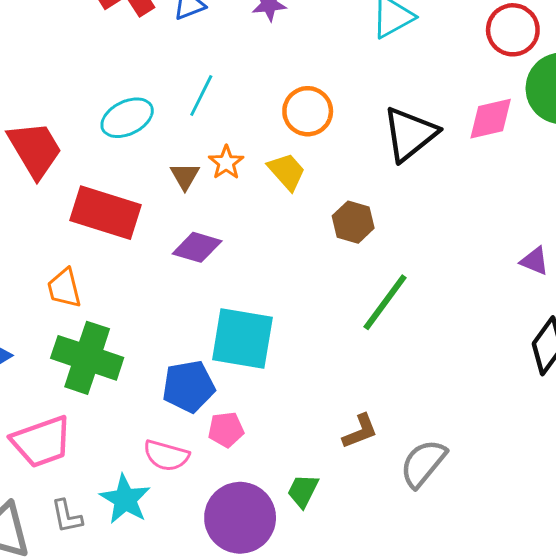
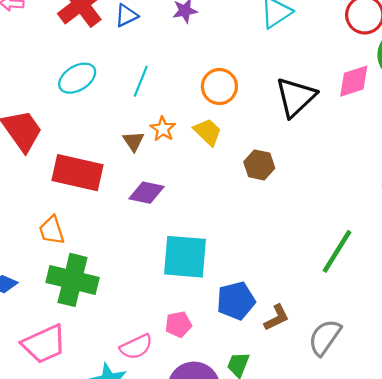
cyan ellipse: (127, 118) -> (77, 78), moved
green line: (385, 302) -> (337, 251), moved
blue pentagon: (189, 386) -> (236, 301), moved
pink semicircle: (166, 456) -> (136, 347), turned -36

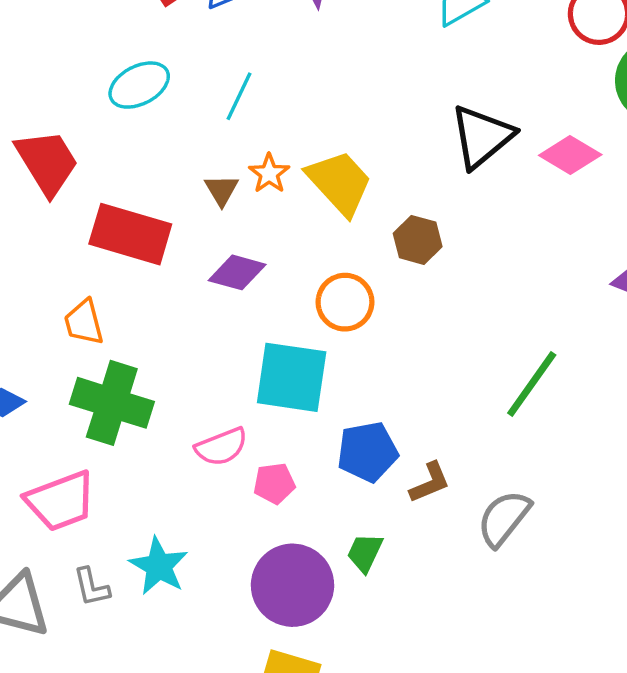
pink diamond: (354, 81) -> (570, 155), moved, turned 45
orange circle: (219, 87) -> (345, 302), moved
yellow trapezoid: (208, 132) -> (340, 183), size x1.5
pink semicircle: (136, 347) -> (221, 447), moved

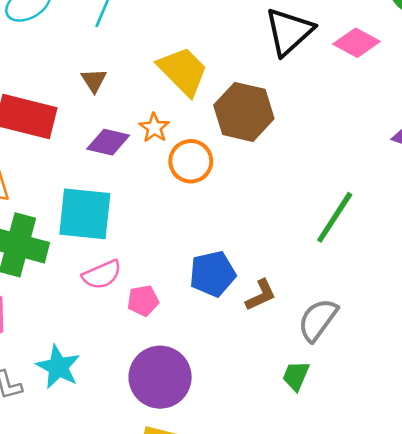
orange star: (269, 174) -> (154, 128), moved
brown hexagon: (418, 240) -> (244, 112), size x1.6
cyan square: (292, 377) -> (85, 214), moved
green trapezoid: (365, 553) -> (296, 376), moved

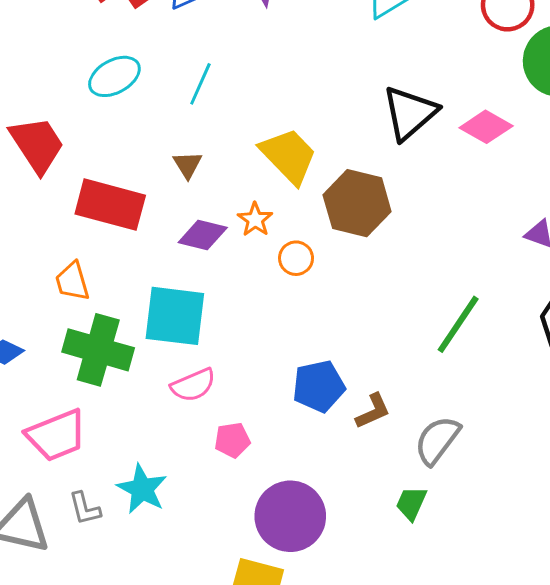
orange circle: (191, 161) -> (296, 258), size x0.7
pink pentagon: (143, 301) -> (232, 440), moved
purple circle: (160, 377) -> (290, 516), moved

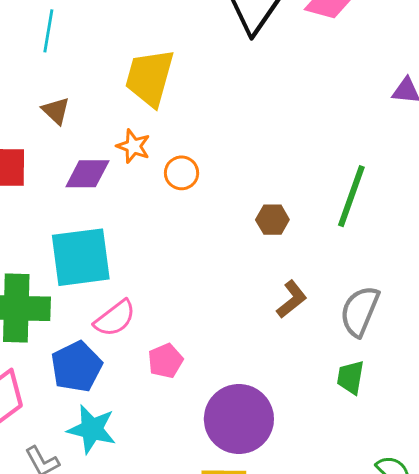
yellow trapezoid: (289, 156) -> (150, 78), turned -106
brown hexagon: (357, 203) -> (272, 220), moved, size x0.5
blue pentagon: (319, 386) -> (77, 367), moved

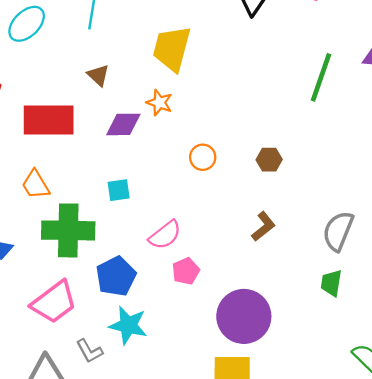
orange circle: (182, 173) -> (203, 157), moved
green line: (351, 196) -> (321, 77), moved
cyan square: (81, 257) -> (119, 190), size x0.5
brown L-shape: (292, 299) -> (263, 226), moved
pink semicircle: (115, 318) -> (165, 235), moved

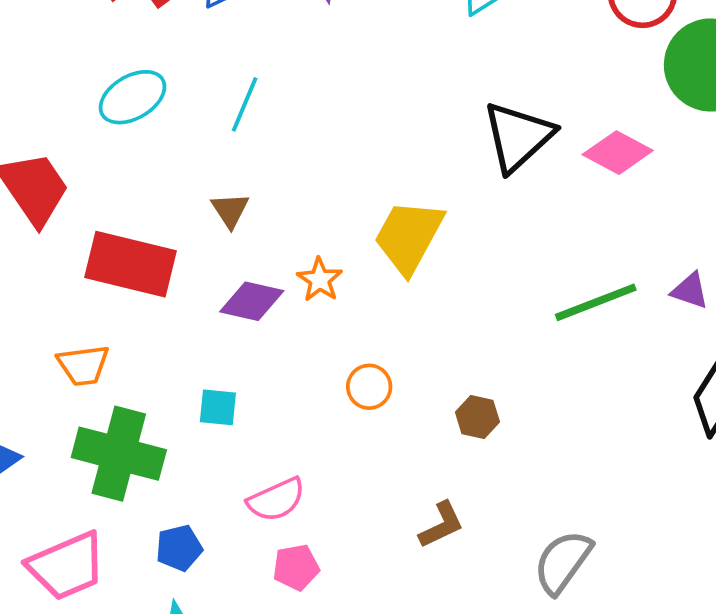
yellow trapezoid: (172, 49) -> (409, 236), moved
green line: (321, 77) -> (596, 302), turned 36
orange trapezoid: (36, 185) -> (83, 365), turned -80
blue pentagon: (116, 276) -> (179, 548), size x0.7

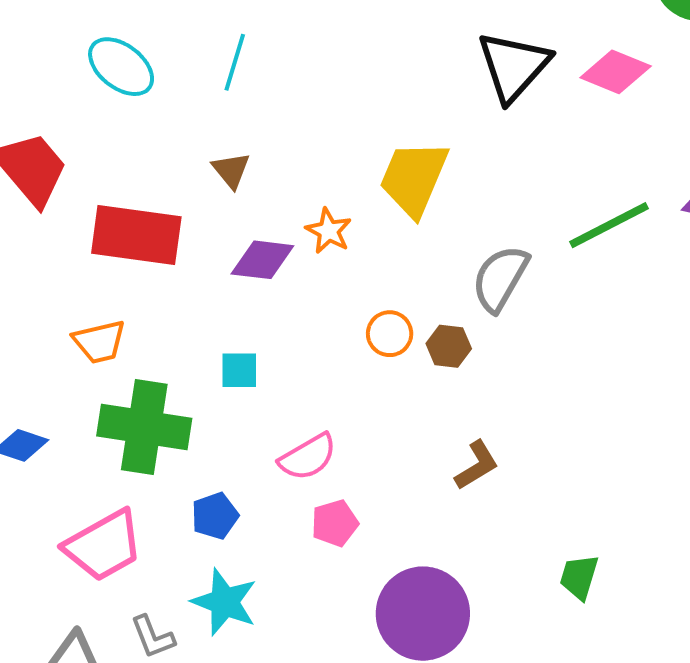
cyan ellipse: (133, 97) -> (121, 67), turned 74
brown hexagon: (477, 417) -> (449, 346), moved
gray semicircle: (563, 562) -> (500, 278), moved

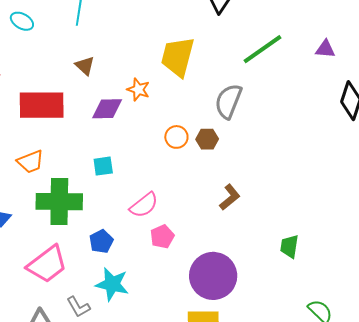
cyan ellipse: (121, 67) -> (22, 21), size x0.7
green line: (609, 225) -> (263, 49), moved

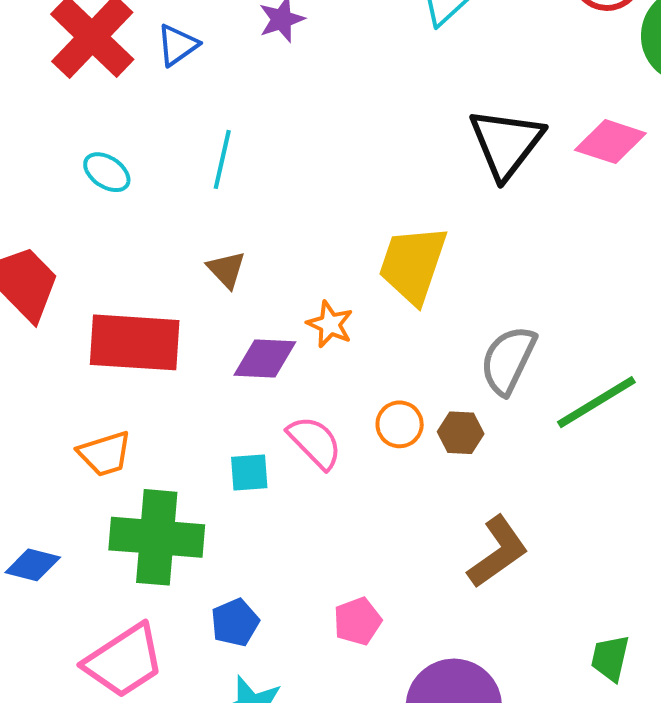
green line: (263, 49) -> (596, 402), moved
brown L-shape: (230, 197) -> (498, 552), size x1.4
pink semicircle: (144, 205) -> (315, 442), moved, turned -100

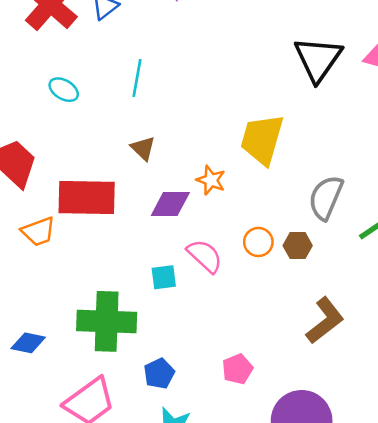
orange trapezoid: (105, 454) -> (38, 232), moved

